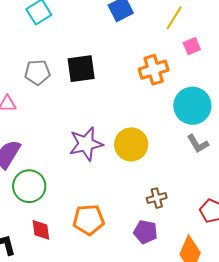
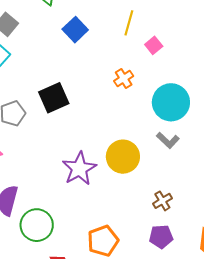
orange cross: (154, 70) -> (124, 79), size x0.7
gray L-shape: (198, 144) -> (168, 140), moved

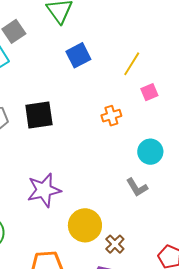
cyan circle: (171, 102) -> (150, 152), size x0.7
yellow circle: (123, 157) -> (85, 225), moved
brown cross: (162, 201) -> (115, 244), turned -30

